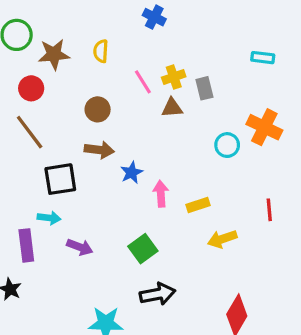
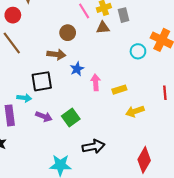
brown circle: (98, 109) -> (68, 33), moved
black square: (60, 179) -> (42, 81), moved
green square: (143, 249) -> (71, 118), moved

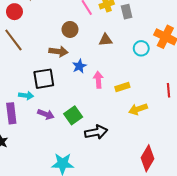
brown triangle: (103, 28) -> (106, 40), moved
black arrow: (94, 146) -> (96, 132), moved

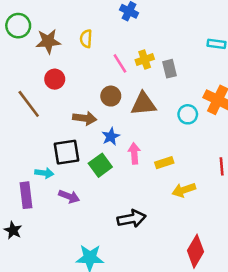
red circle: (14, 12) -> (55, 79), moved
brown circle: (70, 29) -> (111, 96), moved
brown triangle: (106, 40) -> (143, 104), size x1.5
green square: (73, 115) -> (100, 165), moved

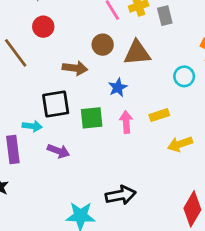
cyan circle: (188, 114) -> (184, 76), moved
blue star: (111, 136) -> (118, 87), moved
pink arrow: (134, 153) -> (126, 122), moved
green square: (100, 165) -> (92, 118), turned 30
black arrow: (132, 219) -> (121, 195), moved

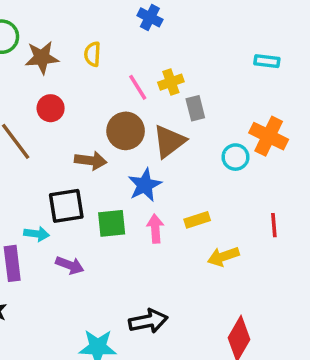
gray rectangle: (165, 16) -> (195, 108), moved
brown circle: (103, 45) -> (126, 131), size x1.4
brown triangle: (137, 53) -> (169, 141), turned -32
cyan circle: (184, 76) -> (235, 157), moved
blue star: (118, 87) -> (145, 185), size x1.4

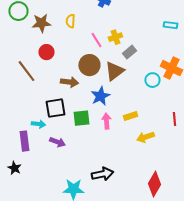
gray rectangle: (195, 108) -> (129, 52), turned 64

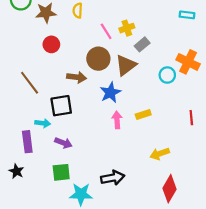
brown line: (26, 71) -> (30, 83), moved
green square: (81, 118) -> (61, 172), moved
yellow arrow: (145, 137) -> (160, 154), moved

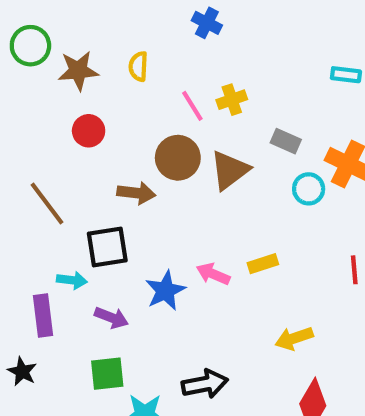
gray rectangle: (142, 44) -> (286, 141), moved, turned 64
blue star: (110, 93) -> (165, 291), moved
pink arrow: (117, 120) -> (213, 274), turned -63

